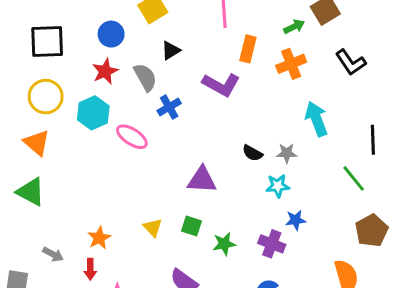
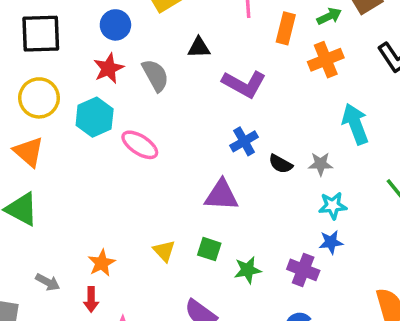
orange rectangle: (248, 49) -> (286, 28), moved
black triangle: (171, 50) -> (199, 48), moved, turned 30
blue cross: (169, 107) -> (244, 141), moved
cyan star: (278, 186) -> (333, 206), moved

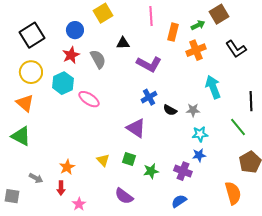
black square: (41, 34) -> (32, 35), turned -30
purple triangle: (221, 195) -> (136, 128), turned 30

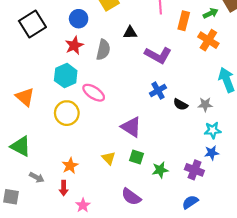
orange cross: (196, 50) -> (208, 40), turned -36
gray semicircle: (98, 59) -> (103, 50), turned 42
yellow circle: (31, 72) -> (67, 113), moved
purple triangle: (136, 128) -> (131, 127), moved
green triangle: (21, 136) -> (21, 146), moved

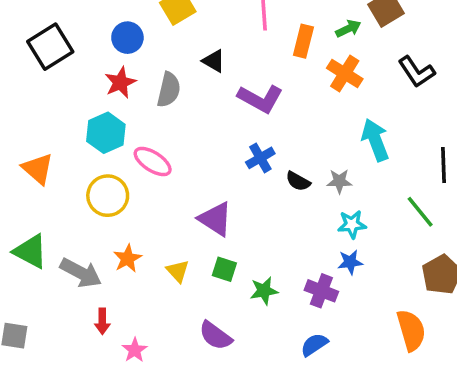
black triangle: (130, 33) -> (214, 61), turned 32
orange star: (70, 166) -> (127, 258), moved
gray arrow: (37, 177) -> (81, 273), moved, size x1.6

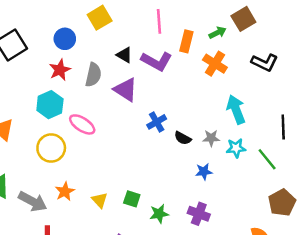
black L-shape: (417, 72) -> (265, 62), turned -30
purple L-shape: (260, 99) -> (157, 61), moved
purple triangle: (215, 219) -> (126, 90), moved
cyan star: (352, 224) -> (236, 148), moved
blue star: (350, 262) -> (204, 172), moved

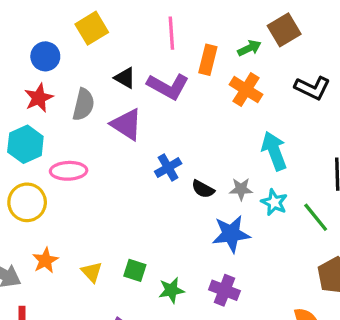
pink ellipse: (82, 124) -> (69, 171), turned -35
cyan star: (236, 148) -> (274, 202), turned 30
blue star: (204, 172) -> (231, 234), size x1.6

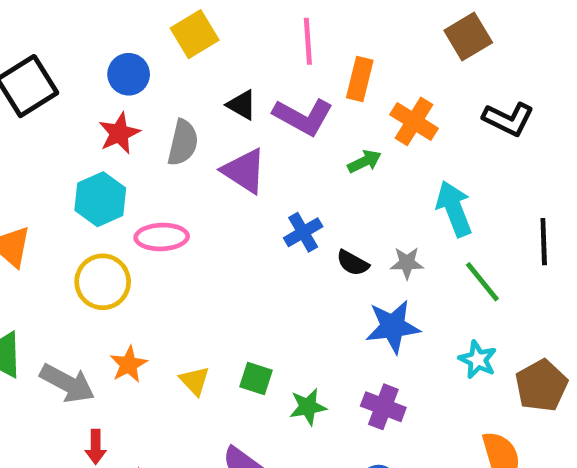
green arrow: (249, 48) -> (364, 161), moved
cyan star: (274, 202) -> (478, 360), moved
green line: (316, 217) -> (482, 282), moved

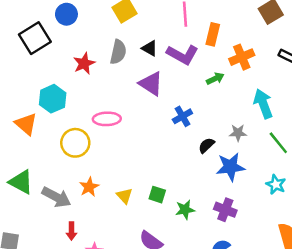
blue circle: (129, 74) -> (66, 14), moved
orange cross: (414, 121) -> (242, 57), turned 35
gray semicircle: (183, 143) -> (118, 52), moved
cyan hexagon: (100, 199) -> (53, 99), moved
black semicircle: (353, 263) -> (206, 145), moved, turned 108

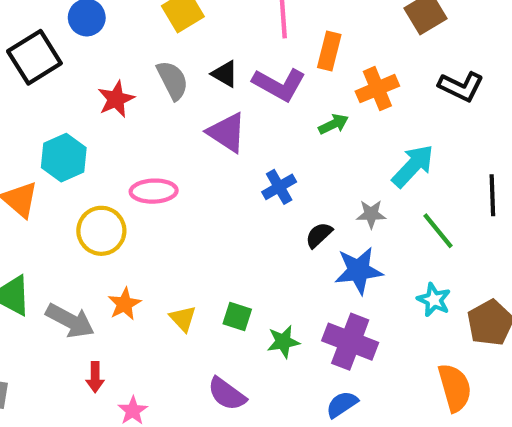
gray semicircle: (118, 52) -> (172, 80), turned -40
cyan arrow: (263, 104) -> (413, 166), turned 64
purple cross: (225, 210) -> (350, 342), size x1.4

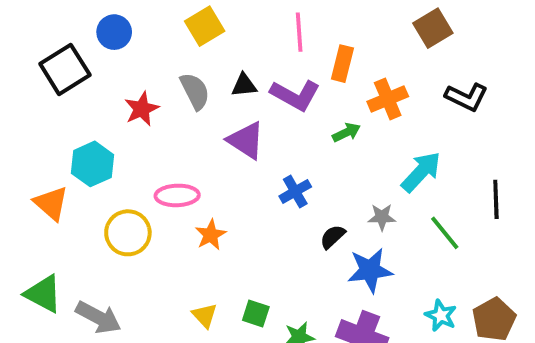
black triangle: (225, 74) -> (244, 85), turned -36
cyan star: (434, 300) -> (441, 315), moved
orange star: (124, 304) -> (211, 235), moved

